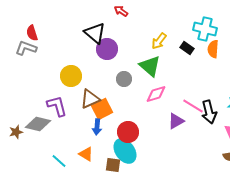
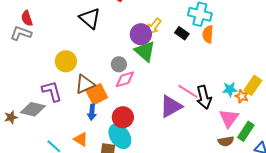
purple circle: (107, 49) -> (141, 34), moved
pink diamond: (156, 94) -> (125, 79), moved
purple triangle: (176, 121) -> (171, 106), size x1.4

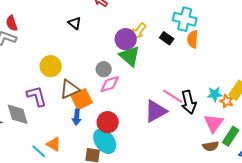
black triangle: (90, 18) -> (75, 23), size x0.6
gray diamond: (33, 109) -> (18, 114), turned 60
orange triangle: (81, 139) -> (54, 144), moved

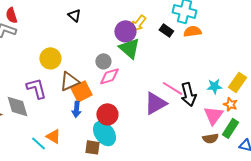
orange semicircle: (193, 39) -> (192, 31), turned 78
orange star: (227, 101) -> (230, 104), moved

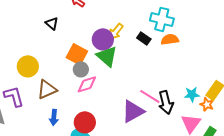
orange square: (81, 91) -> (77, 54), moved, turned -35
orange star: (230, 104) -> (207, 104), moved

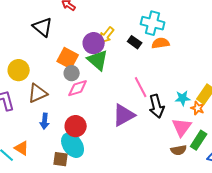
black triangle: (52, 23) -> (43, 27), size x1.5
pink line: (150, 96) -> (141, 87), moved, turned 30

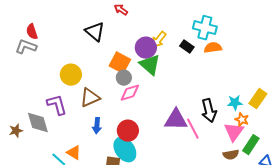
pink line: (141, 87) -> (193, 129), moved
orange star: (198, 108) -> (242, 120), moved
purple triangle: (124, 115) -> (176, 120), turned 30

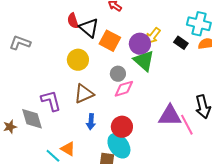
red semicircle: (32, 32) -> (73, 21), moved
orange square: (120, 63) -> (110, 41), moved
yellow circle: (71, 75) -> (78, 60), moved

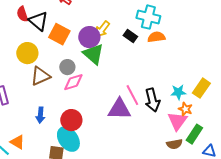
brown triangle: (84, 94) -> (40, 76), moved
pink line: (187, 125) -> (132, 95), moved

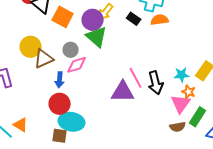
yellow circle: (27, 53) -> (31, 47), moved
blue arrow: (40, 115) -> (60, 80), moved
red circle: (71, 120) -> (60, 104), moved
cyan ellipse: (68, 139) -> (72, 122), turned -45

